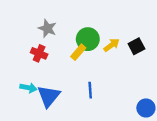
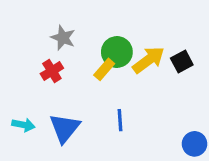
yellow arrow: (112, 45) -> (149, 60), size x1.5
red cross: (39, 53) -> (52, 71), turned 35
cyan arrow: (28, 88) -> (23, 125), moved

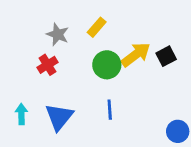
green circle: (117, 52) -> (107, 65), moved
yellow rectangle: (104, 69) -> (97, 27), moved
cyan arrow: (23, 125) -> (21, 114), turned -102

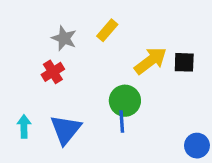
black square: (166, 56) -> (184, 62), turned 30
green circle: (107, 65) -> (125, 101), moved

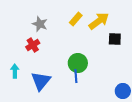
yellow rectangle: (107, 30) -> (76, 19), moved
yellow arrow: (151, 61) -> (99, 21), moved
cyan arrow: (24, 126) -> (15, 71), moved

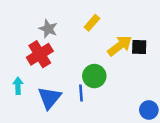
yellow arrow: (99, 21) -> (120, 46), moved
red cross: (33, 45) -> (40, 54), size x1.5
blue line: (76, 76) -> (81, 93), moved

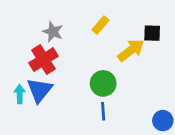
black square: (139, 47) -> (152, 33), moved
blue line: (81, 93) -> (103, 111), moved
blue triangle: (49, 98) -> (40, 90), moved

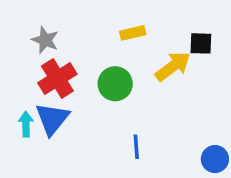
yellow rectangle: (101, 25) -> (133, 33), turned 36
gray star: (53, 32) -> (45, 40), moved
green circle: (103, 83) -> (115, 84), moved

